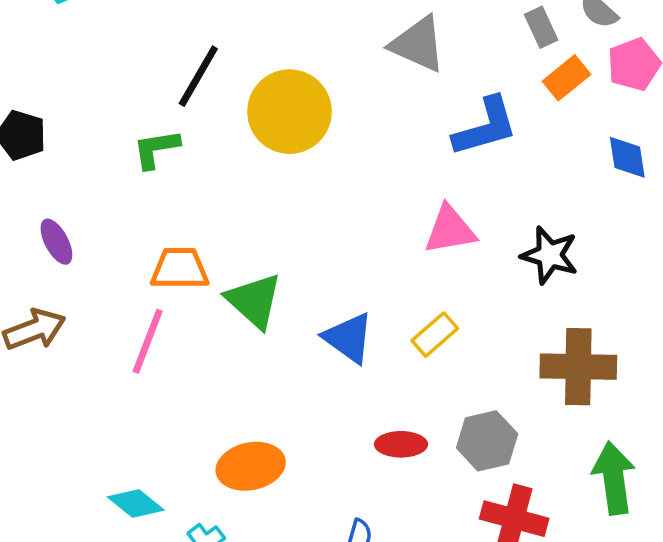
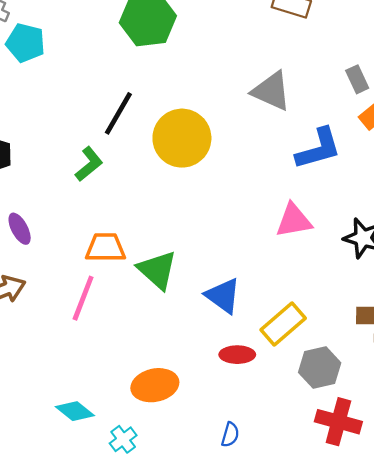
green L-shape: (156, 149) -> (89, 164), turned 150
yellow rectangle: (435, 335) -> (283, 324), moved, size x1.4
red ellipse: (401, 444) -> (237, 355), moved

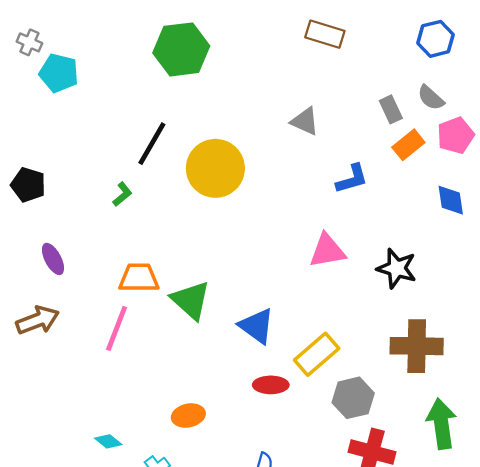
gray triangle: (271, 91) -> (305, 121), size x0.7
blue L-shape: (318, 149) -> (352, 179), size x0.7
green L-shape: (89, 164) -> (122, 194), size x0.7
orange ellipse: (155, 385) -> (188, 416), size x0.7
cyan diamond: (75, 411) -> (108, 441), size x0.7

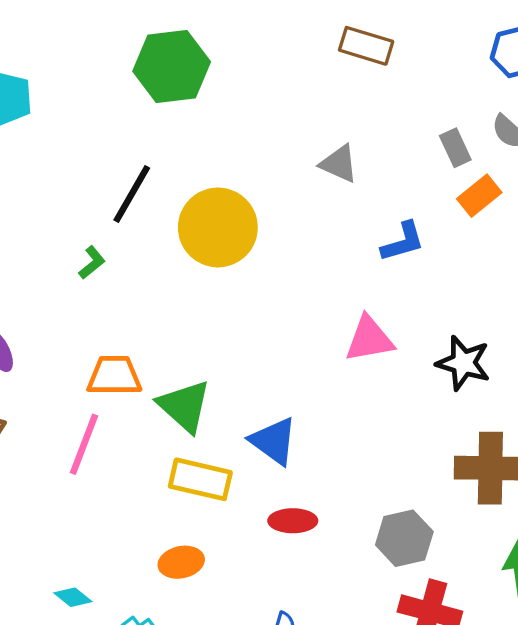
yellow rectangle: (317, 354) -> (200, 479), moved, turned 54

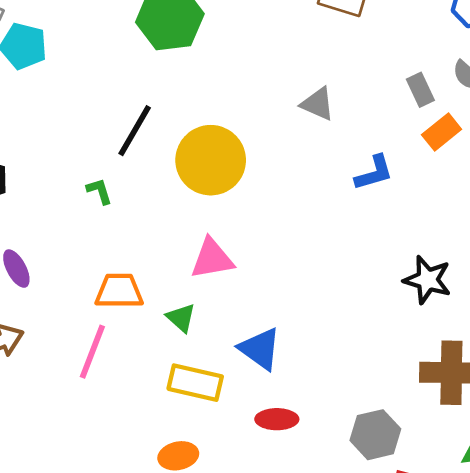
green L-shape: (92, 263) -> (99, 191), turned -68
pink triangle: (369, 339) -> (212, 259), moved
green triangle: (184, 406) -> (181, 318), size x0.6

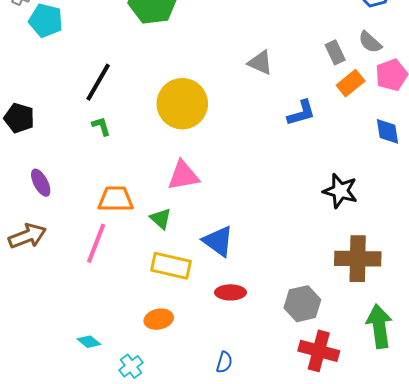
black line: (135, 131) -> (98, 82), moved

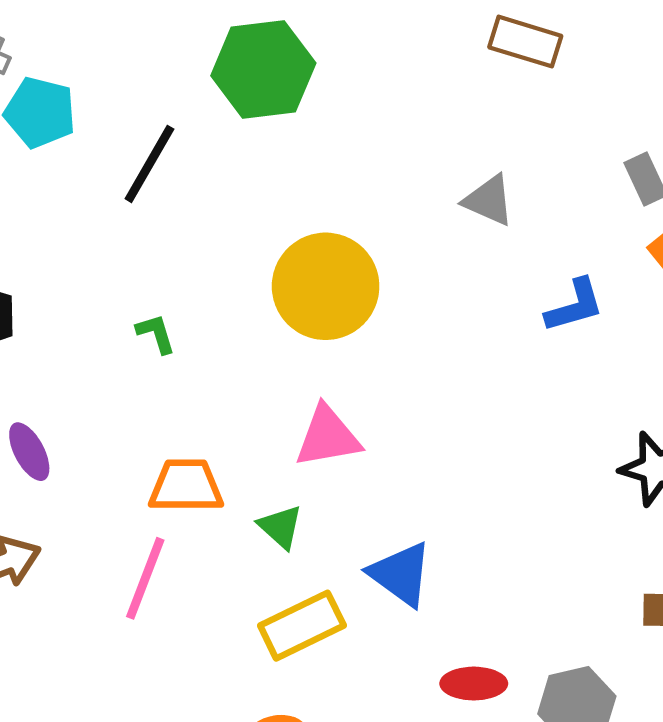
black line: (98, 82) -> (149, 164), moved
yellow rectangle: (171, 266) -> (302, 626), turned -39
red ellipse: (230, 292) -> (474, 684), moved

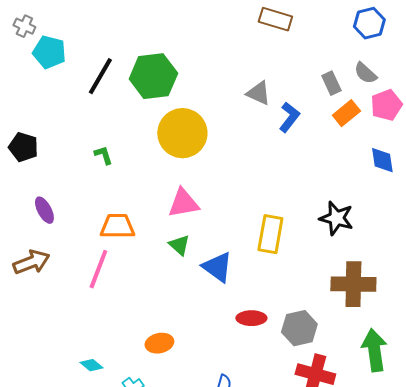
green hexagon: (263, 69) -> (153, 76), moved
blue L-shape: (575, 306) -> (289, 117), moved, turned -36
green triangle: (280, 527) -> (179, 245), moved
yellow rectangle: (302, 626) -> (270, 234), moved, turned -54

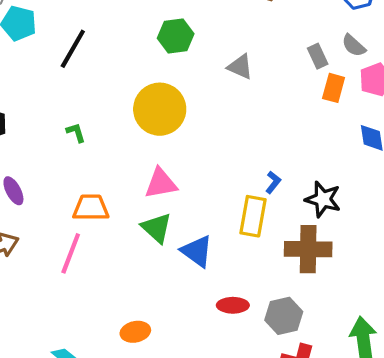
green hexagon: (153, 76) -> (176, 36), moved, size x0.7
orange rectangle: (346, 113) -> (334, 88), turned -36
blue L-shape: (289, 117) -> (273, 182), moved, size x0.7
green triangle: (179, 245) -> (157, 228), size x1.4
brown cross: (353, 284) -> (308, 249), moved

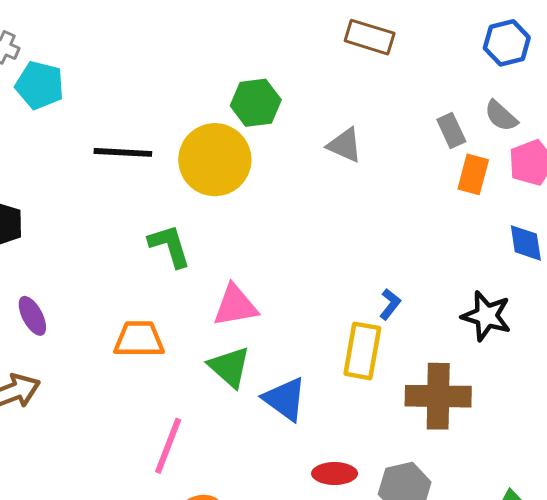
black line: (73, 49) -> (123, 152), moved, turned 63
yellow circle: (160, 109) -> (215, 160), moved
green L-shape: (76, 132) -> (170, 246), moved, size x1.6
black star: (323, 199) -> (486, 316), moved
pink line: (71, 253) -> (168, 446), moved

